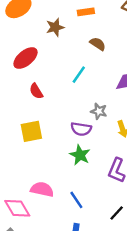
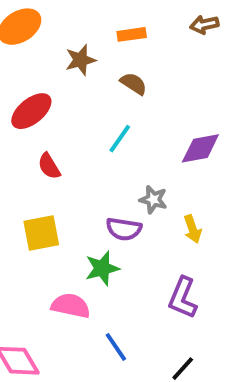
brown semicircle: (98, 44) -> (134, 84), moved
green star: (80, 155) -> (102, 268), moved, turned 30
pink semicircle: (42, 189) -> (71, 306), moved

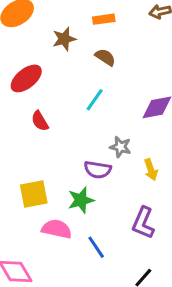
yellow square: (41, 233) -> (34, 194), moved
blue line: (116, 347) -> (96, 247), moved

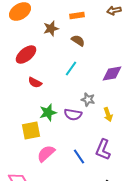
red semicircle: (40, 121) -> (35, 83), turned -32
green star: (81, 200) -> (48, 113), moved
pink semicircle: (57, 229) -> (46, 154), turned -54
blue line: (96, 247) -> (79, 157), moved

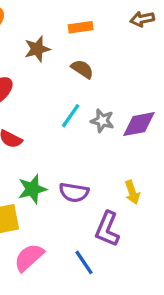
gray star: (88, 100) -> (102, 121), moved
purple L-shape: (103, 150) -> (107, 229), moved

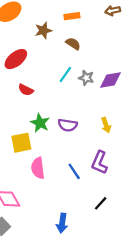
green star: (32, 189) -> (40, 123), turned -30
purple L-shape: (107, 229) -> (99, 163), moved
pink semicircle: (29, 257) -> (38, 168), turned -55

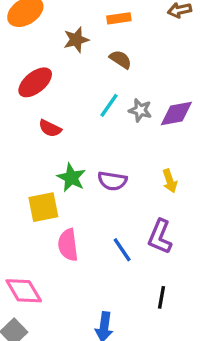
black line: (101, 203) -> (162, 297), turned -32

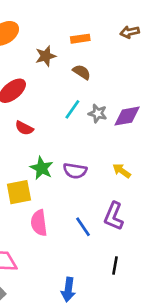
yellow arrow: (170, 181) -> (122, 171), turned 144

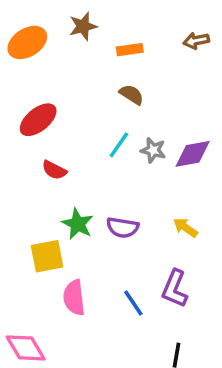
brown star: (46, 56) -> (83, 26), moved

